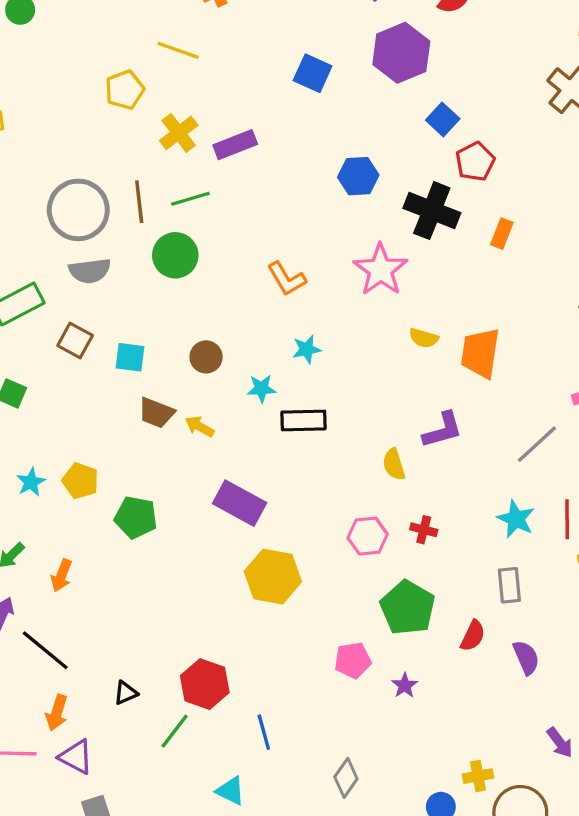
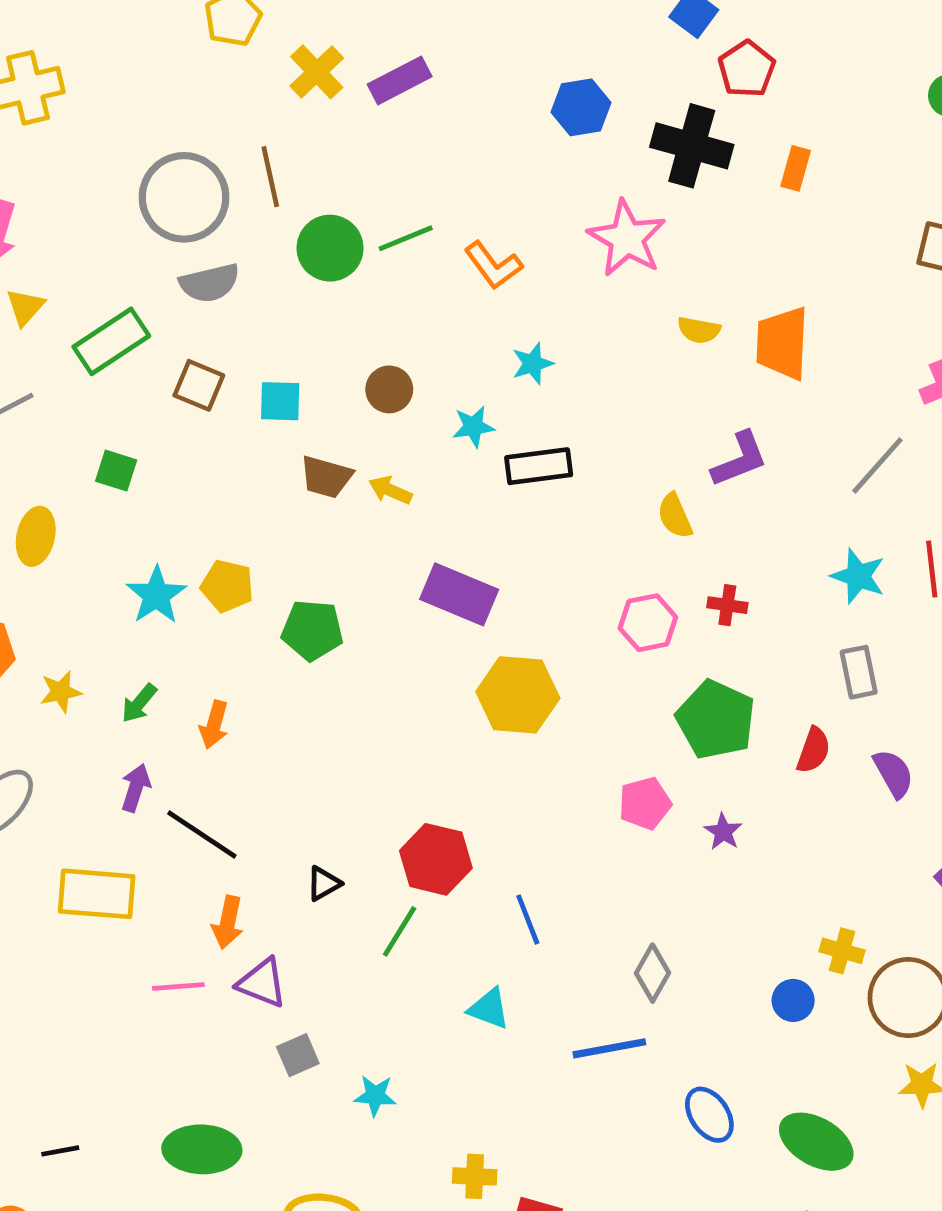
green line: (190, 199) -> (406, 238), moved
cyan star: (31, 482) -> (156, 595), size x1.4
yellow cross: (478, 776) -> (842, 951), turned 32

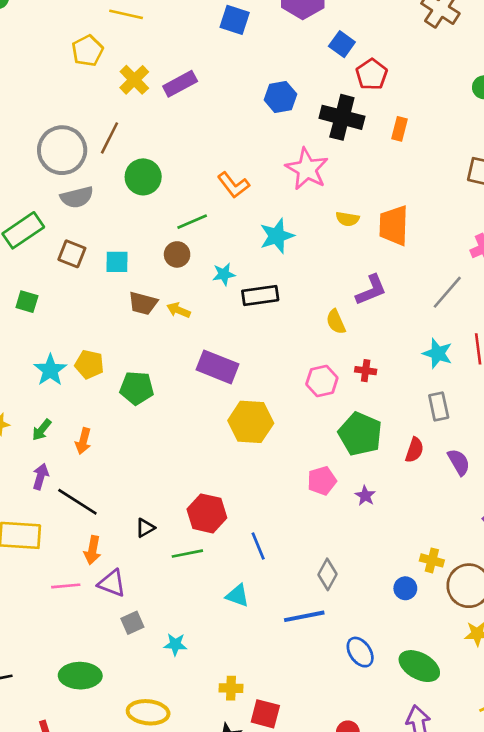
brown line: (270, 177) -> (110, 138), turned 40
green line: (406, 238) -> (192, 222), moved
cyan star: (533, 364) -> (277, 236), moved, size x1.5
green line: (400, 931) -> (187, 554), turned 48

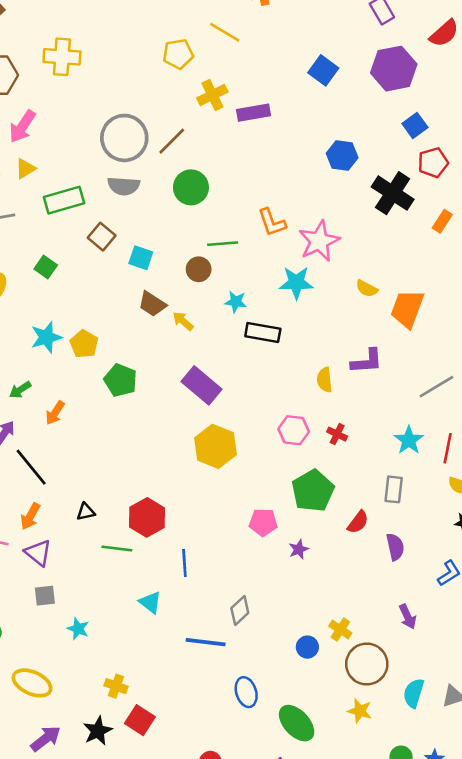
pink star: (307, 169) -> (319, 241), moved

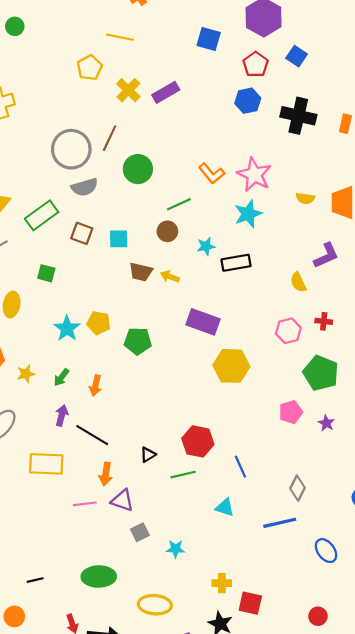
red pentagon: (433, 163) -> (256, 64), moved

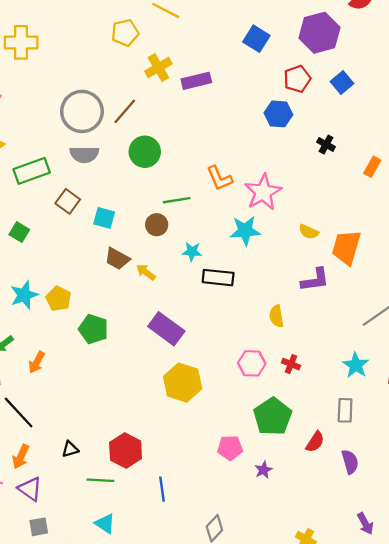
black cross: (298, 116) -> (326, 144), size x0.5
purple L-shape: (326, 256) -> (315, 280), moved
cyan triangle: (225, 507) -> (105, 524), moved

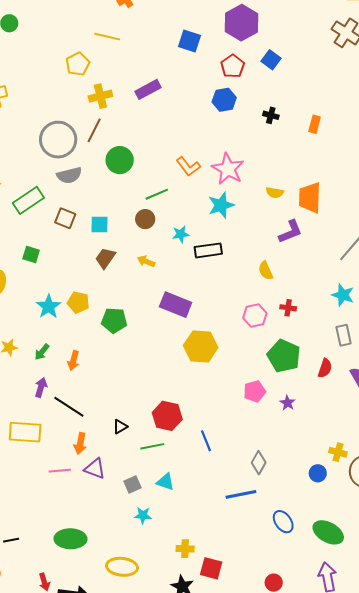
yellow cross: (158, 68) -> (100, 96), moved, turned 30
brown trapezoid: (117, 259) -> (105, 258), moved, turned 110
gray square: (39, 527) -> (132, 485), moved

